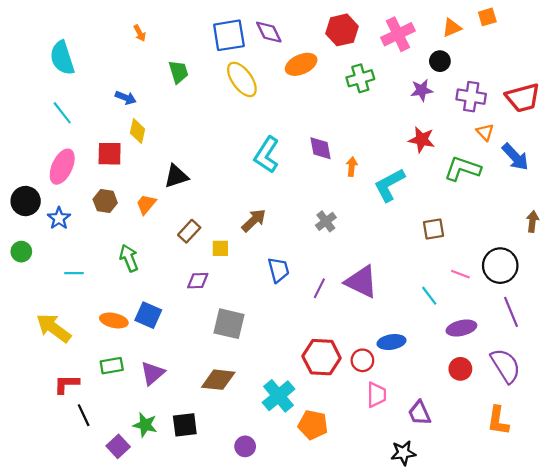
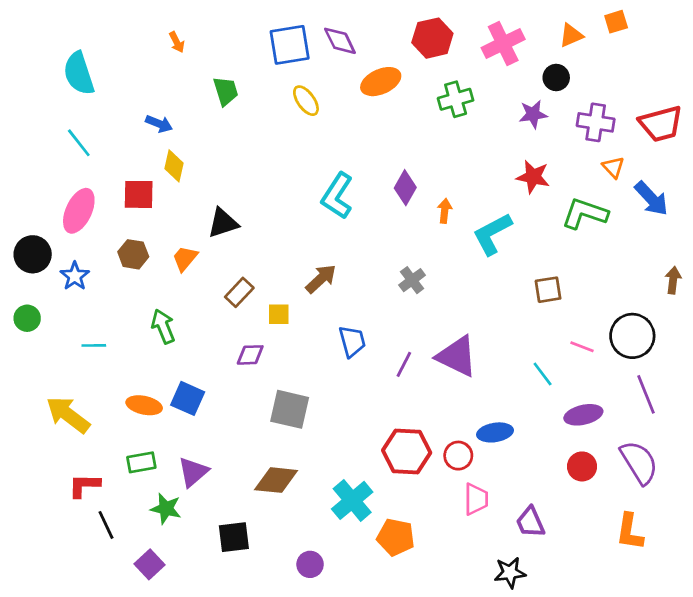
yellow ellipse: (242, 79) -> (306, 101), size x0.7
purple diamond: (320, 148) -> (405, 188), turned 40
green star: (145, 425) -> (166, 509), moved

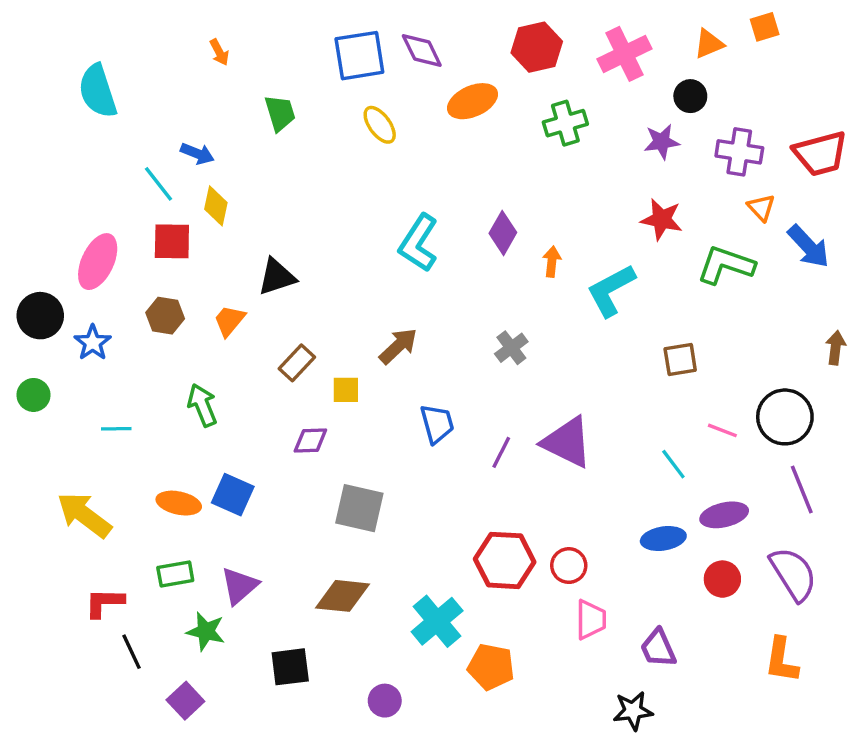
cyan line: (79, 143) -> (158, 184), moved
blue ellipse: (495, 432) -> (663, 539), moved

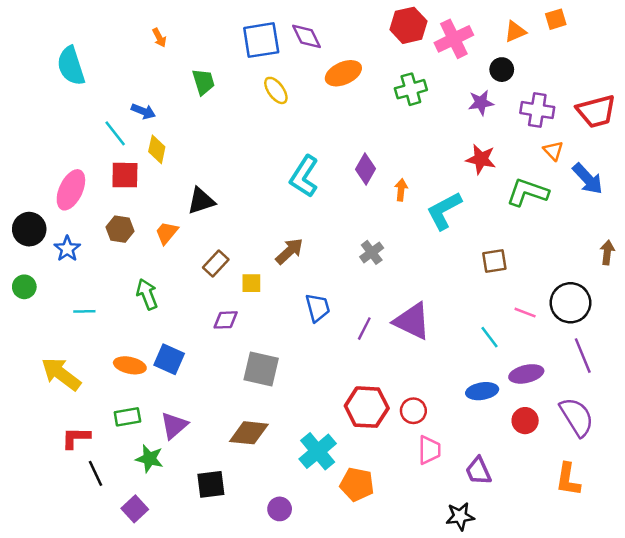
red hexagon: (537, 47) -> (408, 25), moved

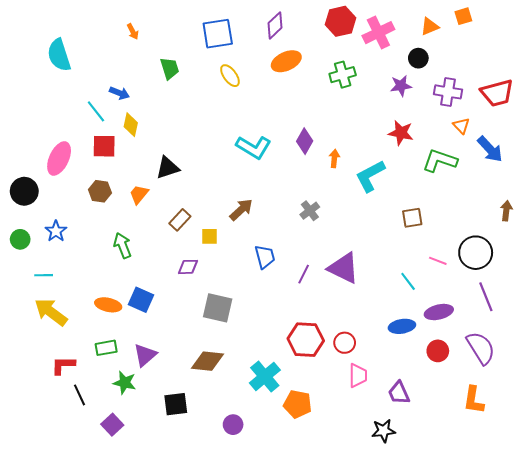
purple diamond: (307, 36) -> (275, 25), moved, turned 72
cyan L-shape: (304, 176) -> (254, 147), turned -92
blue star: (67, 249) -> (56, 231), moved
cyan line: (84, 311) -> (44, 275), moved

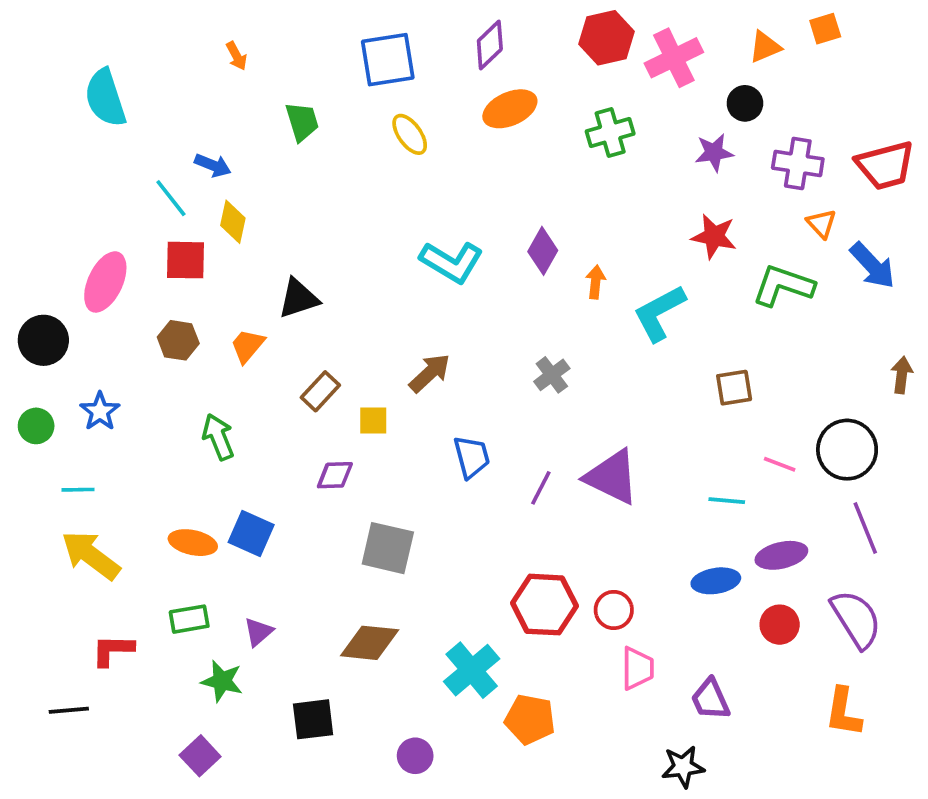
cyan line: (408, 281) -> (727, 501), turned -48
purple triangle: (145, 355) -> (258, 632), size x0.7
black line: (80, 395) -> (69, 710), moved, turned -70

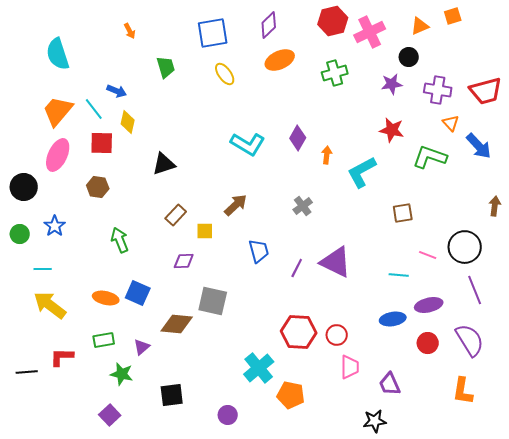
orange trapezoid: (247, 346) -> (58, 111), moved, size x1.6
brown diamond: (370, 643) -> (177, 324), moved
black line: (69, 710) -> (27, 372), moved

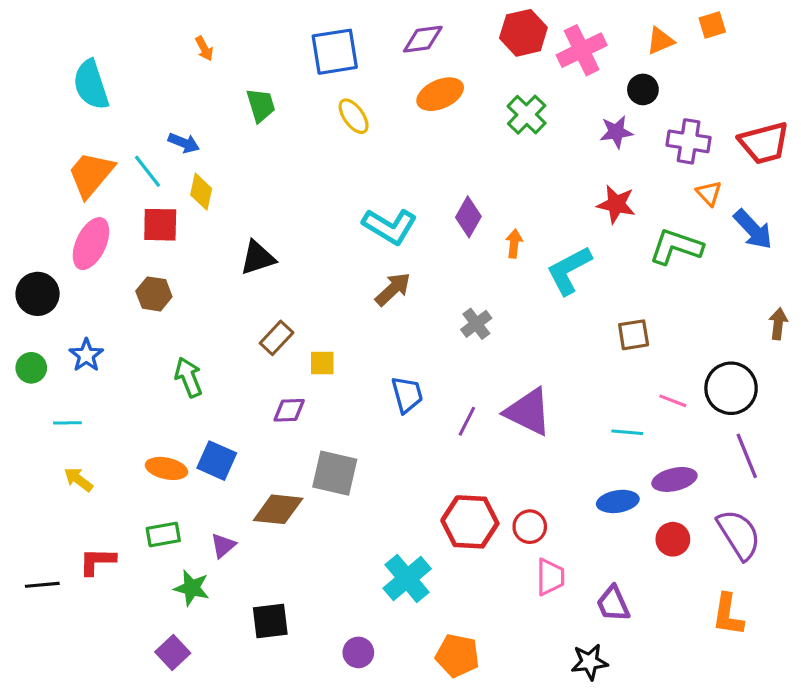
purple diamond: (269, 25) -> (423, 39), turned 36
green cross: (335, 73) -> (527, 115), turned -30
brown arrow: (236, 205) -> (393, 289), moved
yellow arrow: (50, 305) -> (78, 479), size x0.6
orange pentagon: (291, 395) -> (457, 656), moved

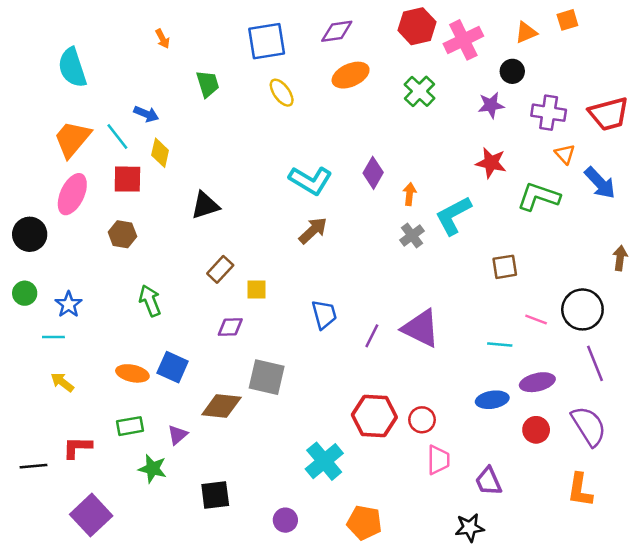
gray cross: (476, 324) -> (412, 236), moved
blue star: (86, 355) -> (69, 304), moved
purple square: (173, 652) -> (91, 515), moved, size x1.5

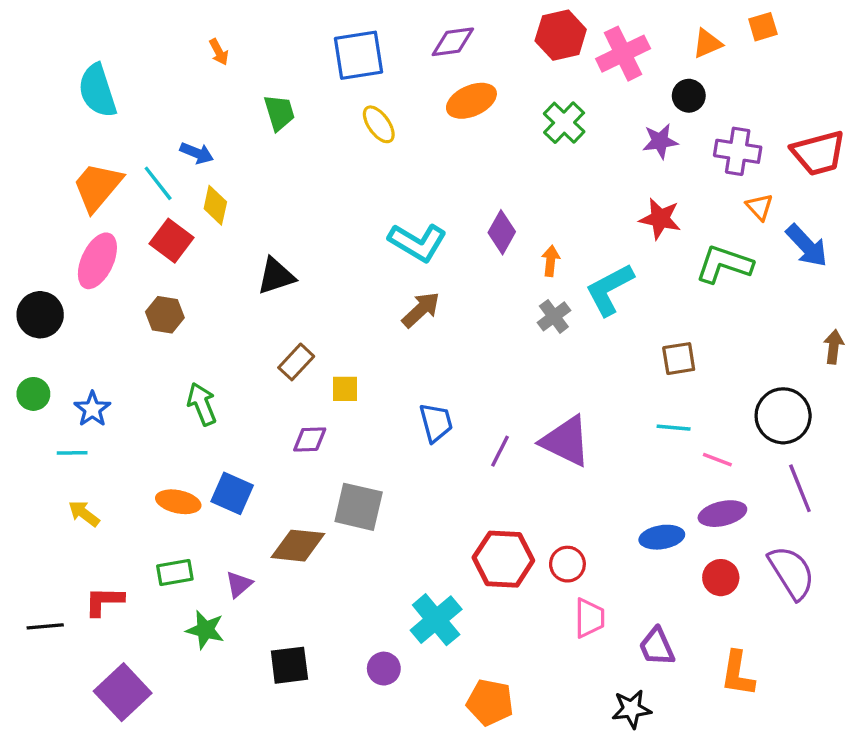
red square: (127, 179) -> (172, 241), turned 36
pink line: (536, 319) -> (717, 460), moved
cyan line: (500, 345) -> (674, 428), moved
orange L-shape: (580, 490) -> (738, 674), moved
purple circle: (285, 520) -> (384, 669), moved

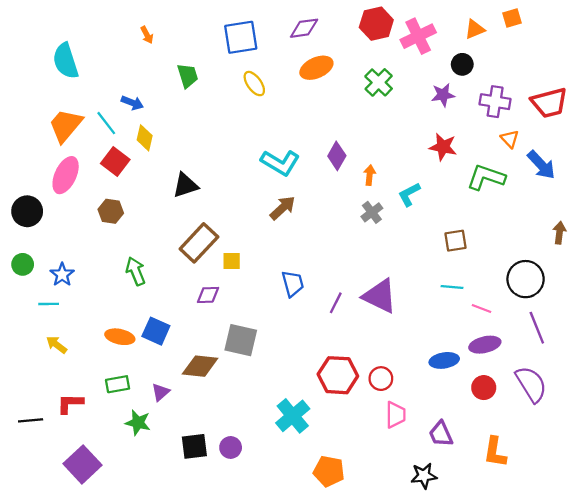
cyan L-shape: (610, 289) -> (409, 194), size x0.7
brown rectangle: (296, 362) -> (199, 243), size x1.6
purple circle: (384, 669) -> (231, 447), moved

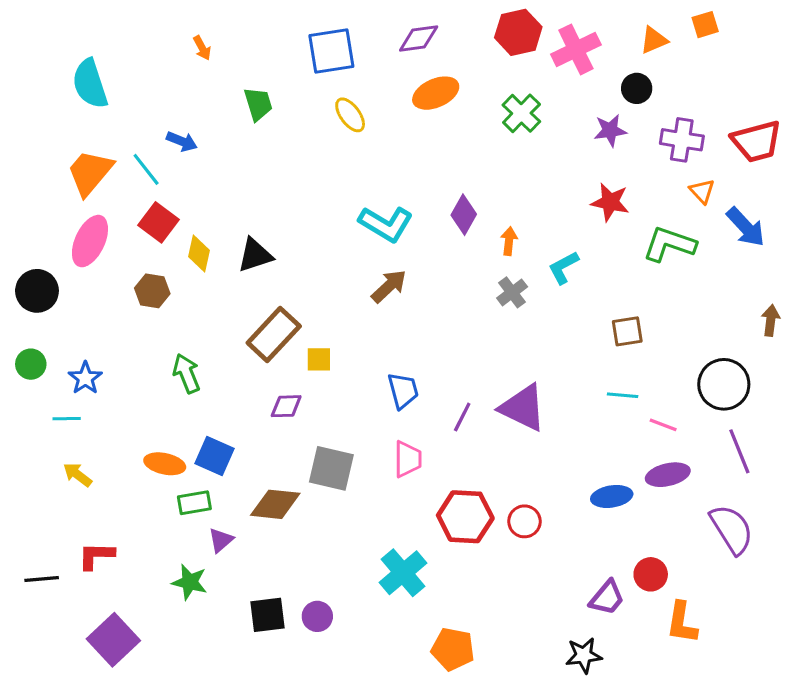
yellow diamond: (145, 138) -> (199, 254), moved
green rectangle: (118, 384) -> (194, 503), moved
red circle: (484, 388) -> (651, 574), moved
pink trapezoid: (396, 415) -> (408, 459), moved
purple trapezoid: (441, 434) -> (607, 598), turned -116

